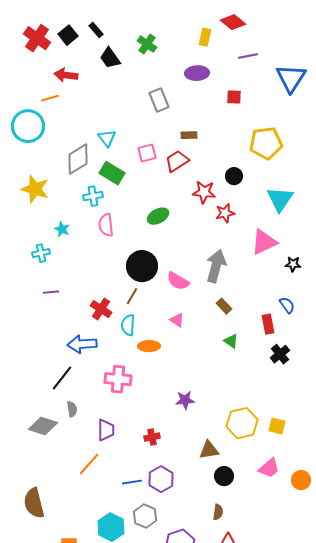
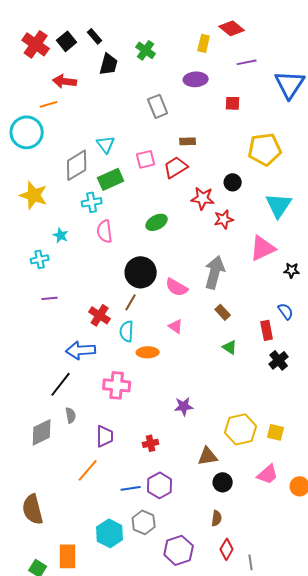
black trapezoid: (110, 58) -> (109, 64), turned -130
green rectangle: (112, 173) -> (111, 179), turned -55
gray diamond: (43, 426) -> (42, 432), turned -44

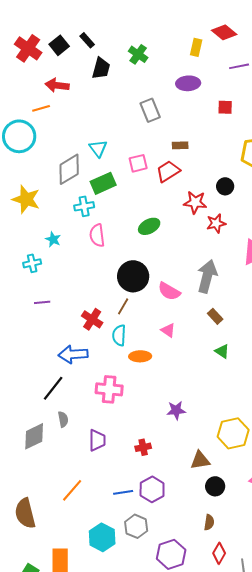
orange line: (88, 470) -> (72, 490), moved

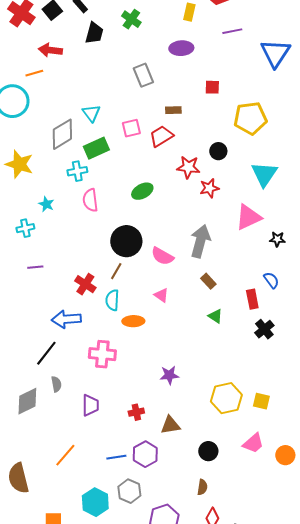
red square: (225, 107) -> (212, 87), moved
brown triangle: (200, 460) -> (170, 425), moved

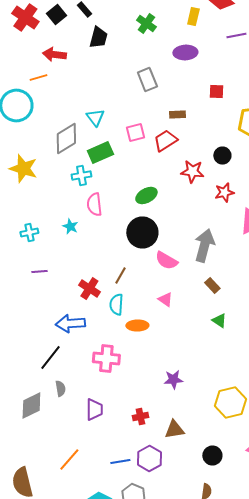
green cross: (131, 19) -> (146, 24), moved
red star: (209, 188) -> (224, 192), moved
cyan star: (46, 204) -> (70, 226), moved
black circle: (126, 241) -> (142, 232), moved

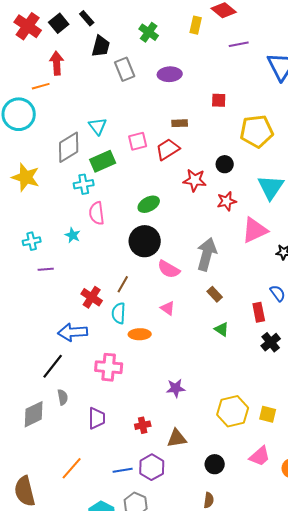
purple ellipse: (185, 52) -> (170, 74), moved
red arrow: (54, 54) -> (57, 63), turned 80
gray rectangle: (147, 80) -> (125, 69), moved
purple line: (39, 272) -> (46, 269), moved

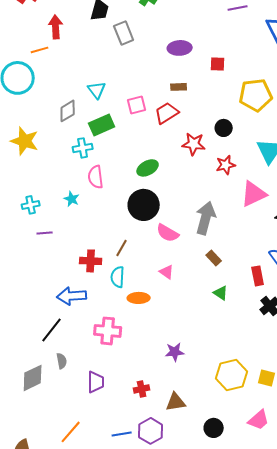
purple ellipse: (170, 74) -> (180, 48), moved
gray diamond: (69, 147) -> (68, 111), size x0.7
red cross: (92, 297) -> (91, 261), turned -30

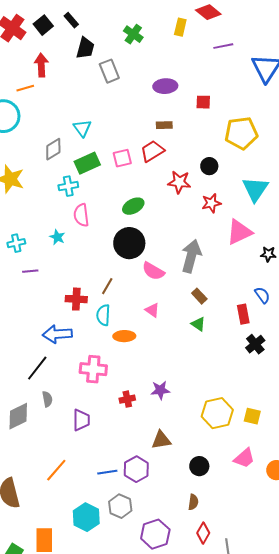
pink square: (137, 105) -> (122, 158), moved
green triangle: (221, 293) -> (198, 324), moved
red cross: (142, 389) -> (127, 399), moved

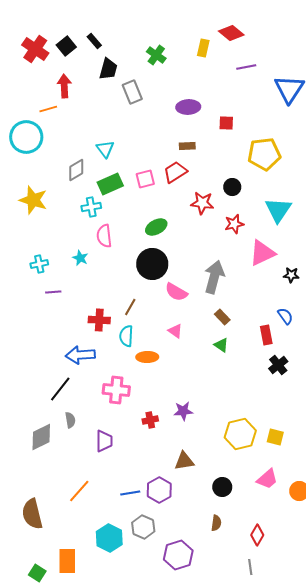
red diamond: (203, 533) -> (257, 535), moved

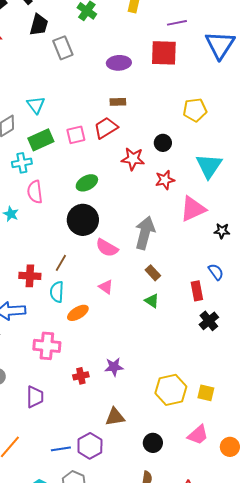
red square: (226, 123) -> (164, 53), moved, size x1.8
yellow pentagon: (264, 154) -> (195, 110), size x0.7
orange ellipse: (147, 357) -> (78, 313), turned -30

